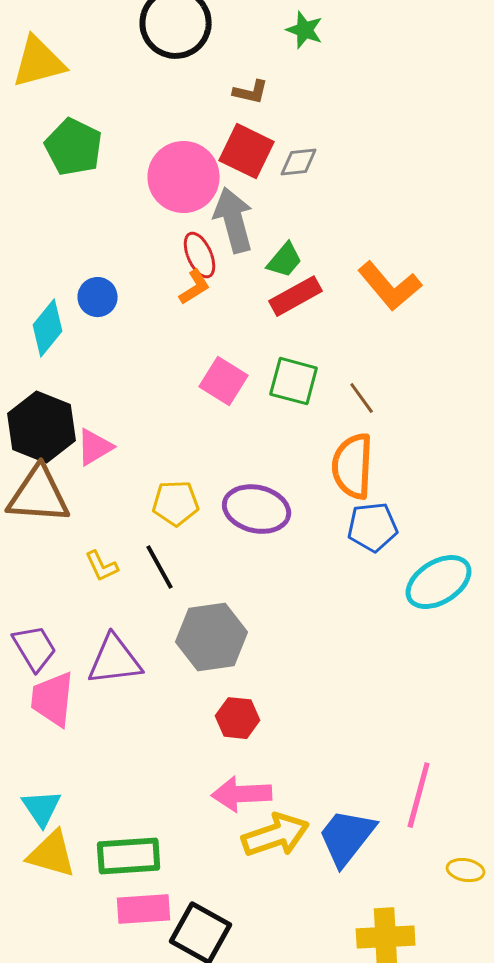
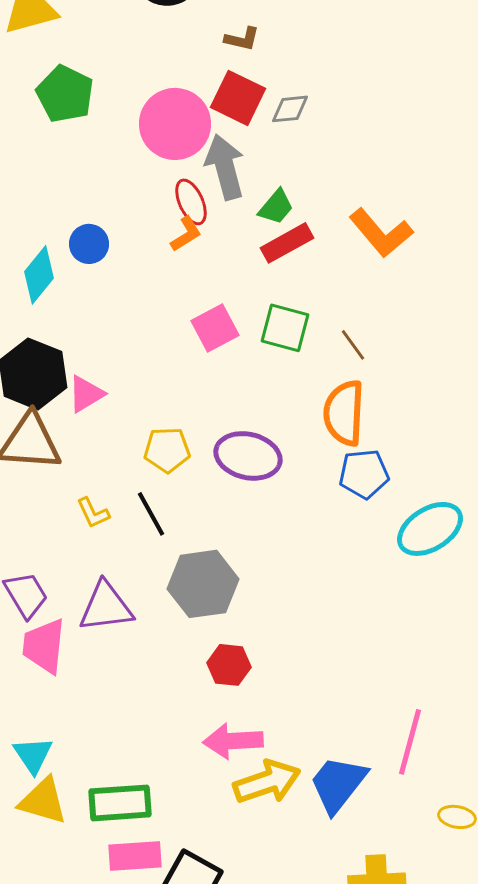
pink square: (224, 381) -> (215, 328), turned 30

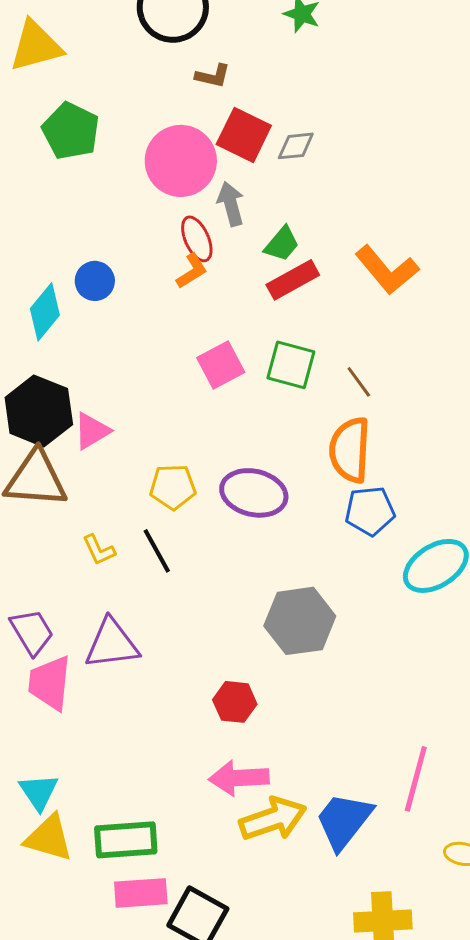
brown L-shape: (242, 39) -> (213, 76), moved
gray arrow: (225, 167) -> (231, 204), size x0.7
gray hexagon: (203, 584) -> (300, 621), moved

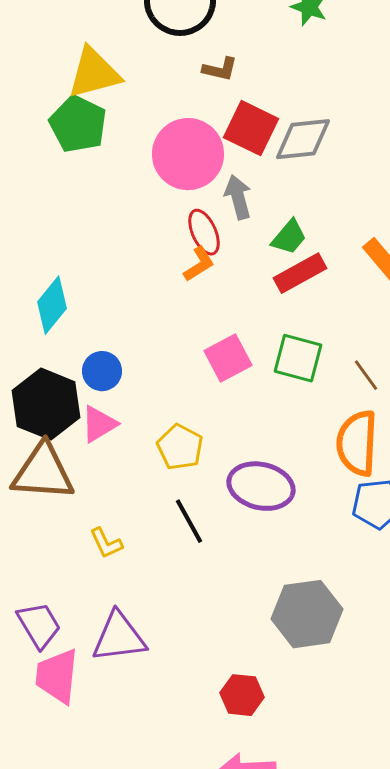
yellow triangle: (36, 46) -> (94, 73), moved
gray diamond: (296, 146) -> (303, 139), size x1.5
blue circle: (95, 281) -> (102, 371), moved
yellow pentagon: (173, 487) -> (180, 447), moved, turned 30
black line: (157, 551) -> (189, 521), moved

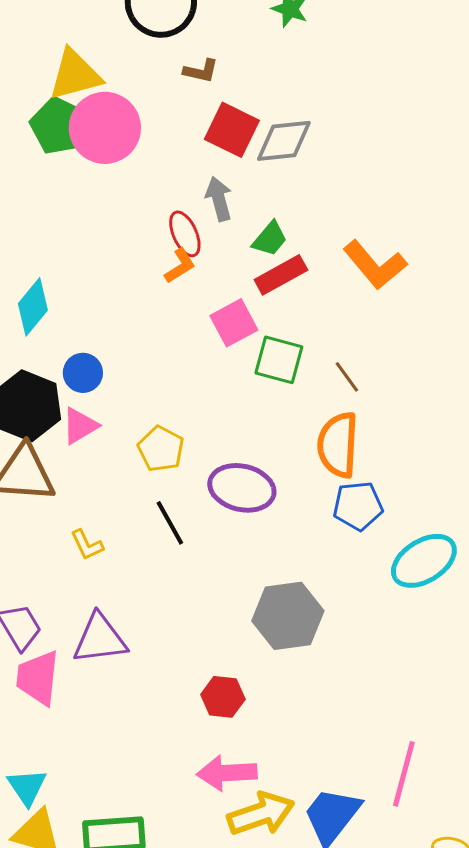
pink circle: (188, 154) -> (105, 128), moved
pink square: (228, 358) -> (234, 323), moved

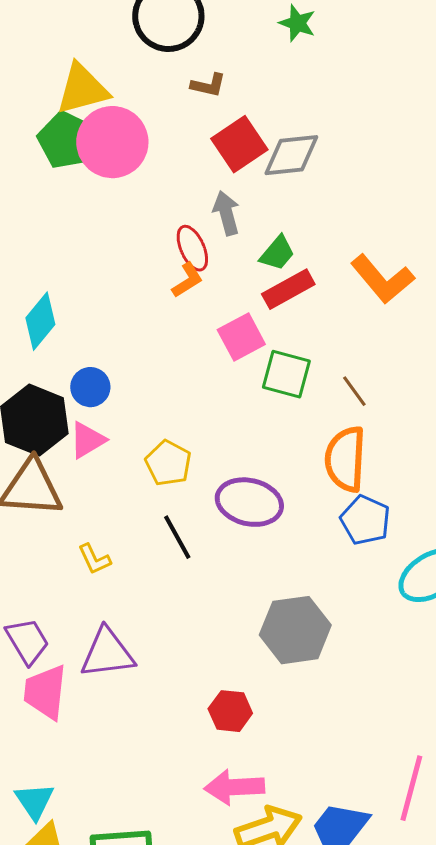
red square: (232, 130) -> (239, 144), turned 30
blue pentagon: (358, 506) -> (365, 520), turned 30

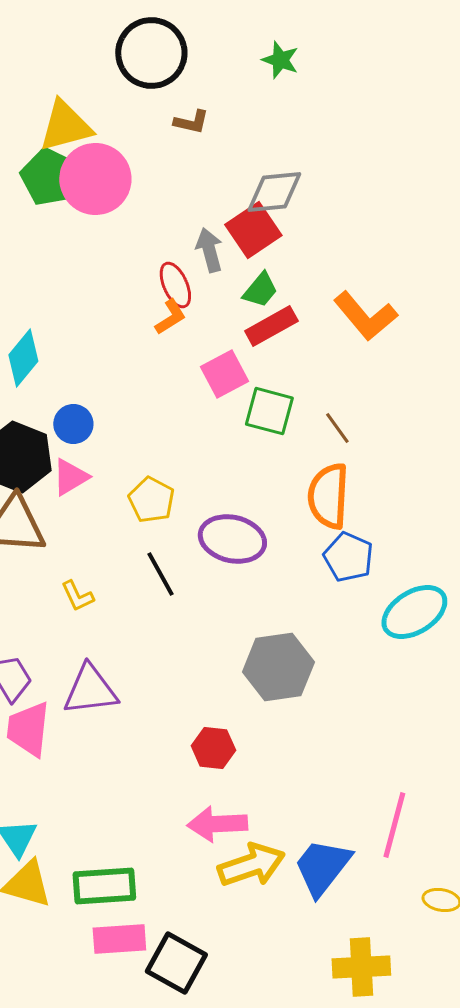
red square: (239, 144) -> (253, 230), moved

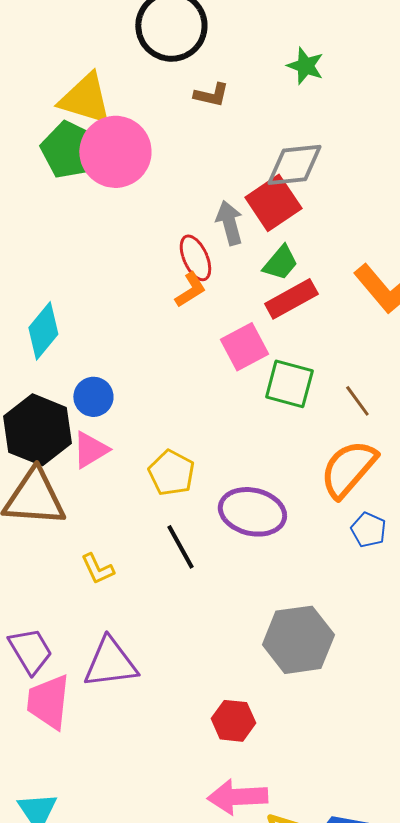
green star: (280, 60) -> (305, 66), moved
yellow triangle: (65, 126) -> (85, 99), turned 32
orange semicircle: (328, 496) -> (348, 469), turned 38
blue pentagon: (348, 557) -> (368, 530), size x0.7

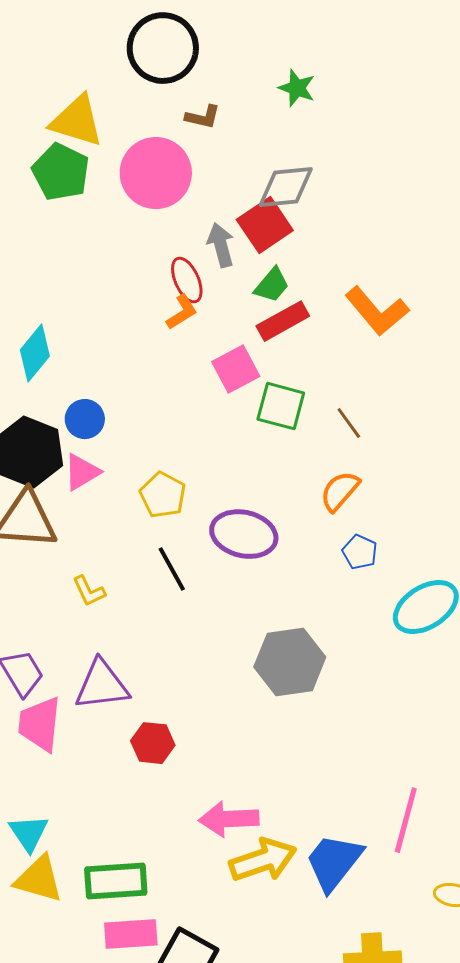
pink circle: (115, 152) -> (156, 173), moved
orange semicircle: (348, 469) -> (340, 491), size x0.7
red hexagon: (233, 721) -> (153, 743), moved

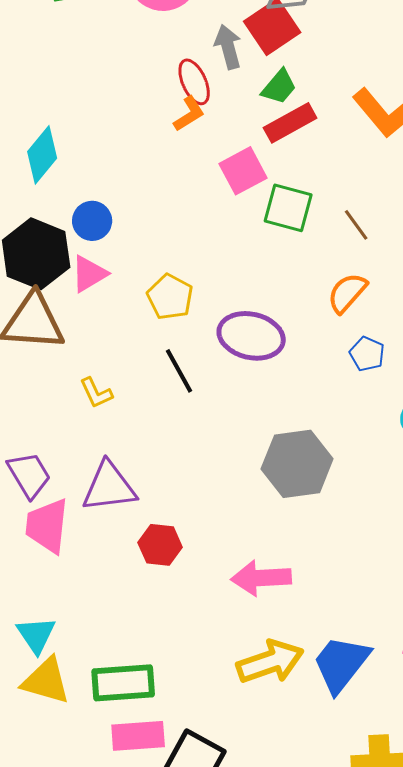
pink arrow: (229, 819) -> (261, 578), moved

